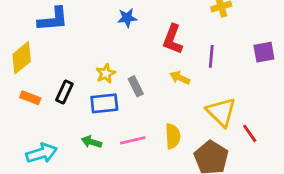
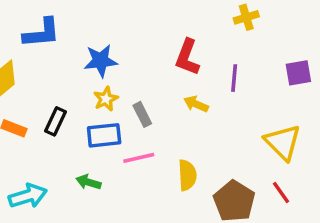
blue star: (127, 18) -> (101, 61), moved, size x1.4
yellow triangle: (221, 112) -> (283, 142), moved
red line: (250, 133) -> (281, 193), moved
pink line: (133, 140) -> (139, 158), moved

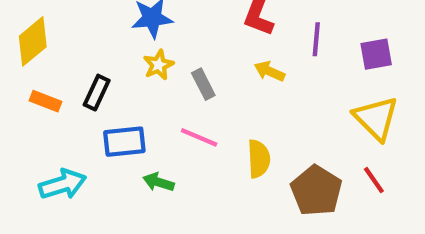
purple square: (298, 73) -> (376, 54), moved
blue rectangle: (104, 135) -> (124, 142), moved
pink line: (139, 158) -> (199, 137), turned 36
green arrow: (88, 182) -> (159, 182), moved

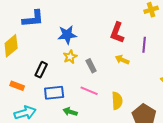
orange rectangle: (45, 101) -> (17, 86), moved

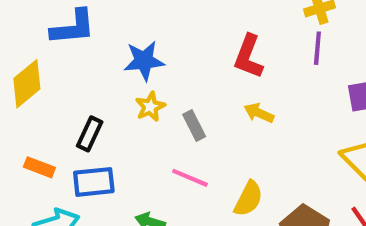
purple line: (144, 45) -> (317, 48), moved
blue rectangle: (54, 93) -> (94, 182), moved
yellow semicircle: (117, 101) -> (248, 199), turned 30

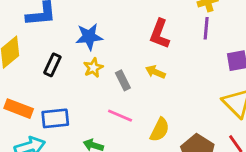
yellow arrow: (259, 113) -> (155, 72), moved
black rectangle: (90, 134) -> (52, 65), moved
orange rectangle: (39, 167) -> (19, 109), size x1.4

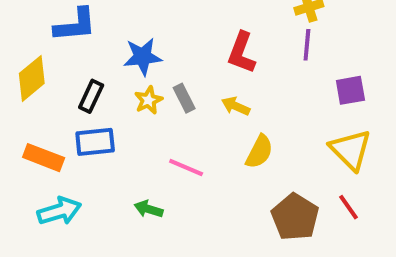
gray rectangle: (123, 80) -> (184, 98), moved
blue rectangle: (55, 118) -> (95, 142), moved
yellow semicircle: (160, 130) -> (259, 152), moved

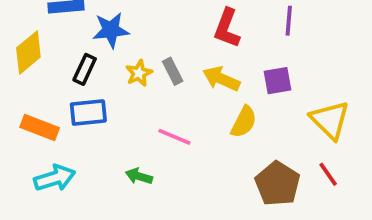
blue star: (143, 57) -> (111, 30), moved
purple square: (350, 90) -> (278, 81), moved
yellow arrow: (236, 106) -> (221, 79), size x1.4

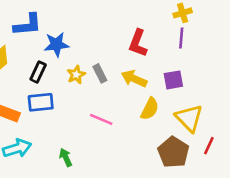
yellow triangle: (330, 120) -> (189, 118), moved
red line: (328, 174) -> (209, 146), turned 60
green arrow: (139, 176) -> (66, 157), moved, turned 48

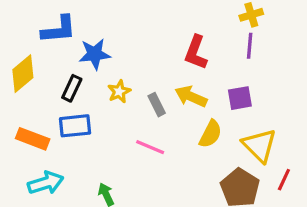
gray rectangle: (100, 73) -> (157, 105), moved

